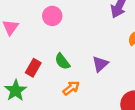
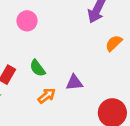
purple triangle: (100, 64) -> (74, 83), moved, turned 36

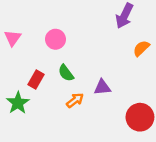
pink circle: (27, 21) -> (56, 39), moved

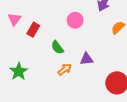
pink circle: (56, 39) -> (75, 20), moved
red rectangle: (36, 80) -> (33, 30), moved

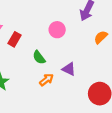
purple triangle: (87, 59) -> (69, 69), turned 32

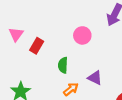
green semicircle: (39, 57) -> (63, 65), turned 40

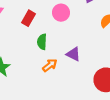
red rectangle: (37, 46) -> (28, 18), moved

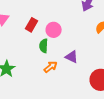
pink circle: (61, 13) -> (54, 30), moved

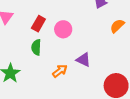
green semicircle: (44, 46) -> (36, 47), moved

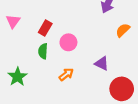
pink circle: (63, 29) -> (68, 42), moved
purple triangle: (83, 60) -> (102, 63), moved

